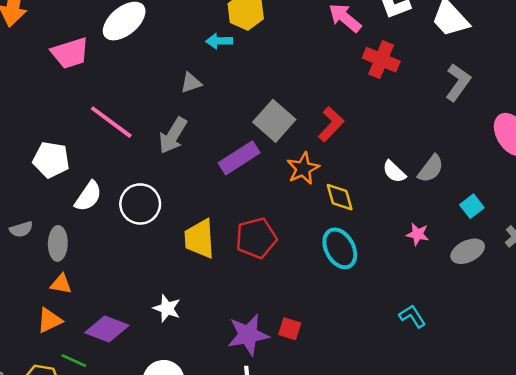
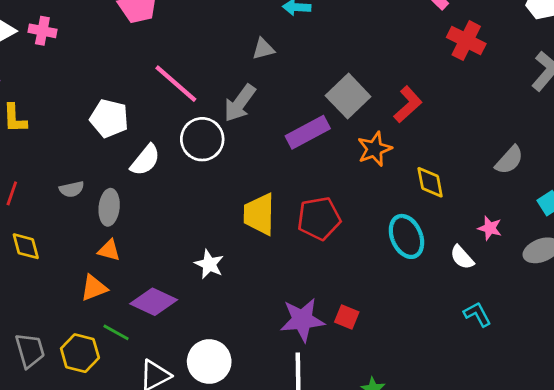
white semicircle: (394, 172) -> (462, 257), moved
yellow diamond: (340, 197) -> (430, 182), moved
white circle: (140, 204) -> (202, 139), moved
white star: (167, 308) -> (209, 264), moved

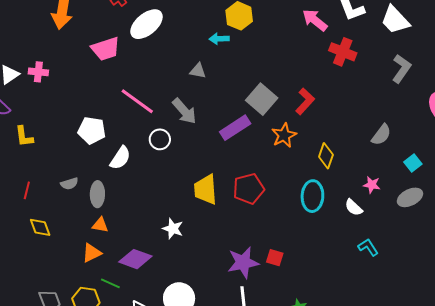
gray triangle: (263, 49) -> (198, 71), turned 30
gray arrow: (240, 103) -> (184, 111), turned -72
white circle: (202, 139) -> (160, 139), size x0.7
yellow diamond: (430, 182) -> (326, 156), turned 35
cyan ellipse: (406, 236) -> (312, 196), turned 32

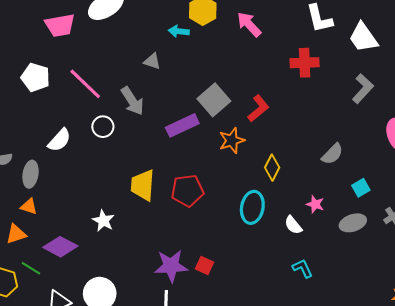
pink arrow: (315, 20) -> (249, 24), moved
red cross: (343, 52) -> (305, 63), turned -32
white pentagon: (92, 130) -> (35, 77), moved

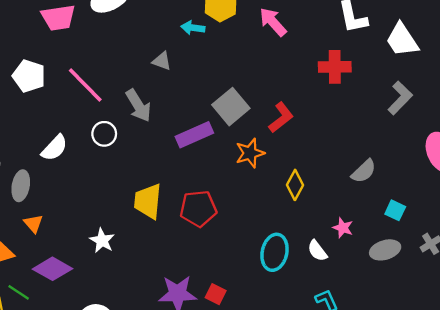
cyan square: (361, 188) -> (395, 210), turned -36
orange triangle: (29, 206) -> (33, 223), moved, turned 30
cyan ellipse: (252, 207) -> (275, 252), moved

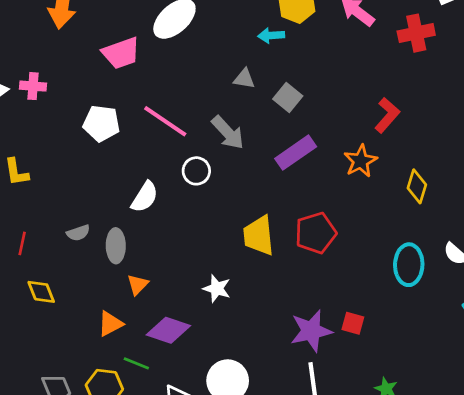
red cross: (335, 67) -> (416, 33), moved
gray square: (231, 107) -> (288, 98), moved, size x0.7
orange triangle: (33, 223) -> (138, 285), turned 36

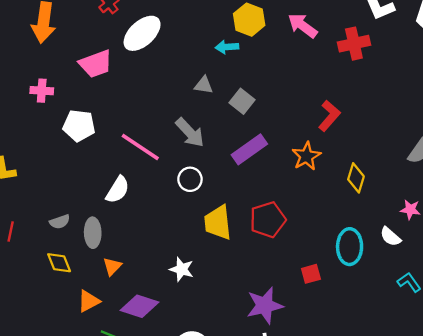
pink cross: (33, 86) -> (42, 91), moved
pink line: (165, 121) -> (140, 147), moved
white circle: (196, 171) -> (190, 179), moved
yellow diamond: (41, 292) -> (59, 263), moved
red square: (353, 323) -> (311, 274), moved, turned -30

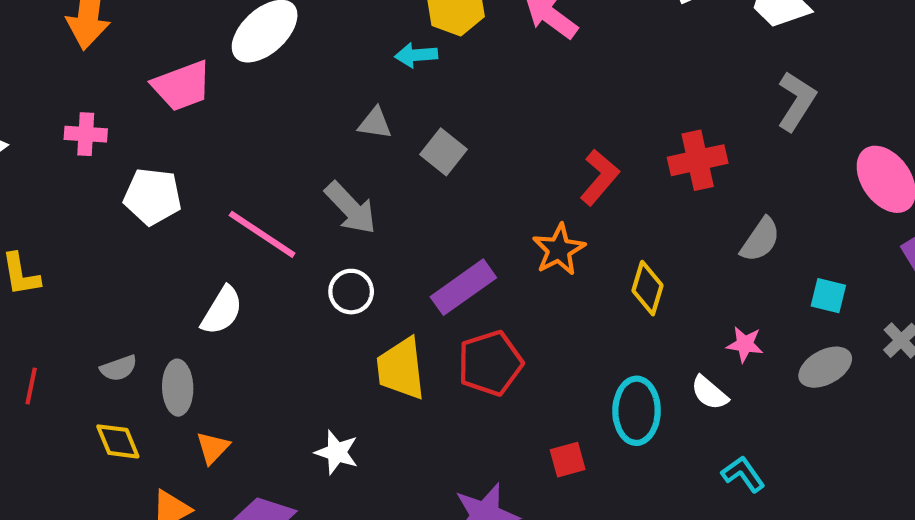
red cross: (354, 44) -> (698, 160), moved
purple rectangle: (249, 149) -> (463, 287), moved

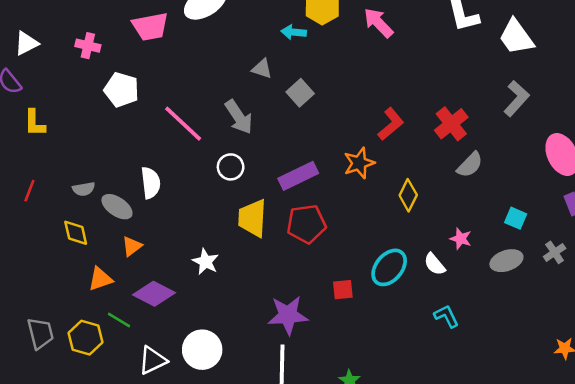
red cross: (698, 160) -> (451, 124), turned -36
gray semicircle: (760, 240) -> (470, 165), moved
white semicircle: (222, 311) -> (151, 183), moved, turned -48
gray ellipse: (178, 388) -> (117, 207), turned -64
cyan ellipse: (637, 411) -> (389, 267), turned 30

